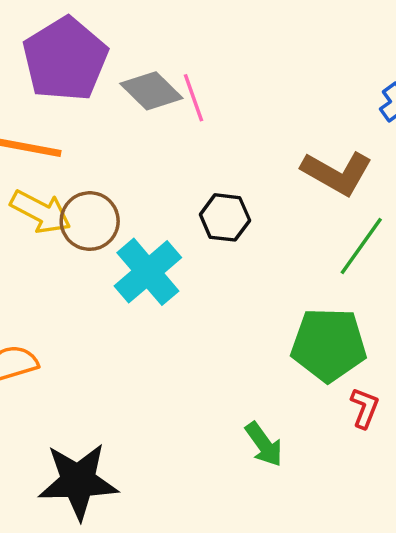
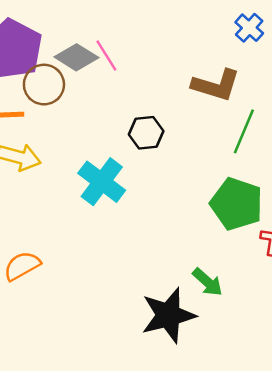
brown circle: (90, 221) -> (44, 85), moved
green pentagon: (329, 345) -> (237, 204), turned 30
black star: (78, 481) -> (168, 315), moved

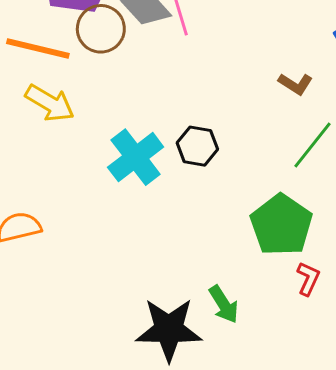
brown L-shape: (216, 85) -> (295, 84), size x0.6
black hexagon: (146, 133) -> (197, 146), moved

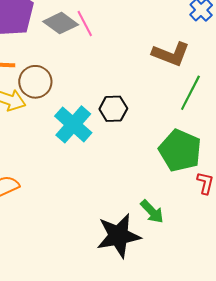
brown circle: (101, 29) -> (35, 82), moved
brown L-shape: (295, 84) -> (171, 54), size x1.6

